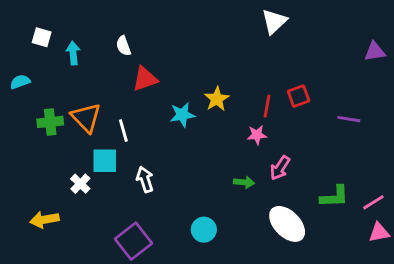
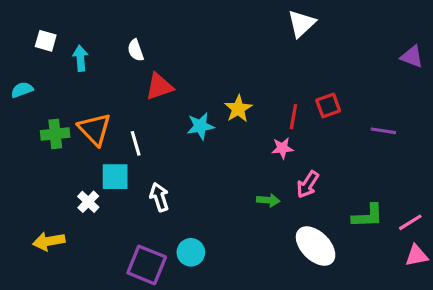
purple triangle: (375, 52) -> (412, 57), turned 30
cyan circle: (204, 230) -> (191, 252), moved
purple square: (133, 241) -> (147, 265), turned -30

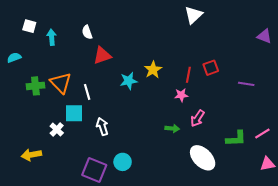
pink line: (410, 222) -> (262, 134), moved

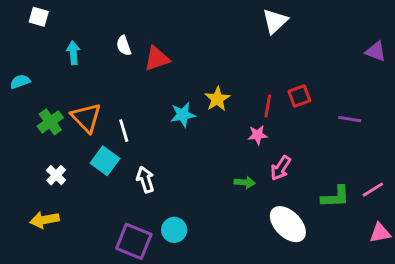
white square: (29, 26) -> (39, 17), moved
red triangle: (102, 56) -> (157, 59), moved
green cross: (35, 86) -> (50, 122), turned -30
cyan square: (74, 113) -> (105, 161), turned 36
white cross: (57, 129) -> (56, 175), moved

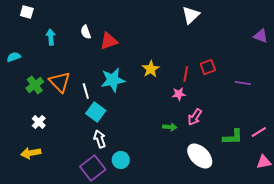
cyan star: (183, 115) -> (113, 80), moved, size x1.4
cyan square: (105, 161) -> (96, 112), moved
white arrow: (145, 180) -> (100, 139), moved
purple square: (134, 241) -> (93, 168), turned 30

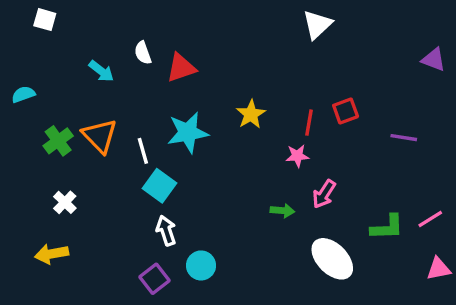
cyan arrow: (51, 37) -> (101, 71), moved, turned 133
purple square: (93, 168) -> (155, 279), size x0.7

